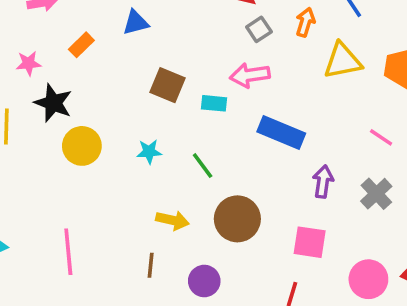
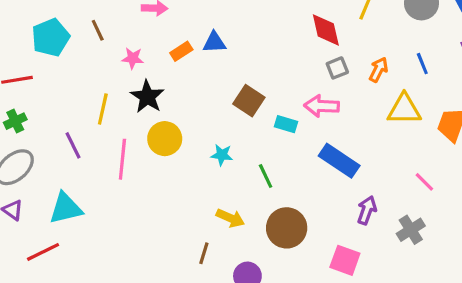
blue triangle: (136, 23) -> (214, 42), moved
pink line: (68, 252) -> (122, 159), moved

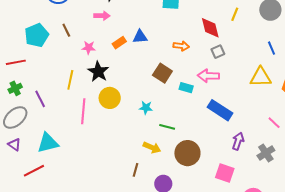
orange arrow: (379, 70) -> (181, 46), moved, turned 70
purple line: (73, 145) -> (40, 99), moved
green line: (266, 176) -> (167, 127), moved, turned -49

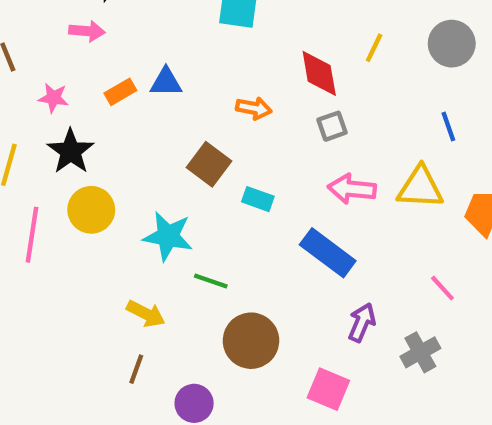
pink arrow: (208, 76) -> (352, 189), moved
cyan star: (146, 108) -> (168, 236), size x1.6
yellow arrow: (152, 147) -> (146, 314), moved

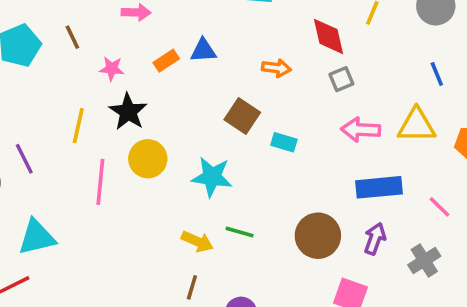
blue rectangle: (328, 253) -> (379, 187), moved, turned -39
green line: (211, 281) -> (240, 232), moved
brown circle: (251, 341) -> (318, 236), moved

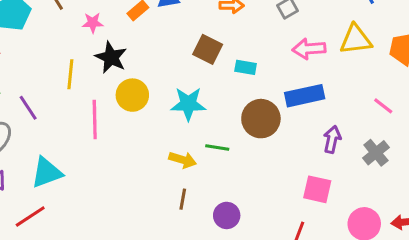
blue rectangle: (379, 187) -> (305, 96), moved
brown circle: (318, 236) -> (261, 119), moved

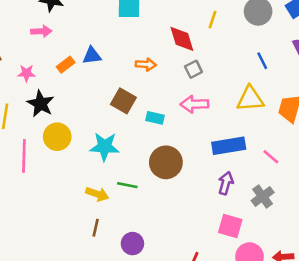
pink arrow: (309, 49) -> (194, 104), moved
blue rectangle: (305, 96) -> (229, 146), moved
pink square: (317, 189) -> (230, 226), moved

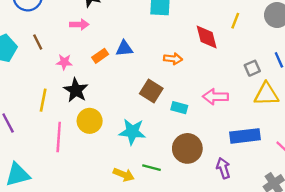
gray square: (193, 69) -> (252, 68), moved
purple arrow: (226, 183) -> (223, 168), moved, turned -36

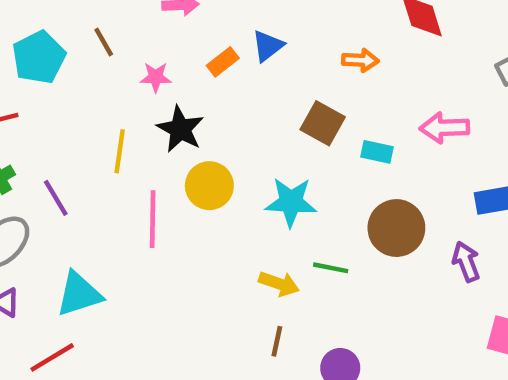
blue triangle: (124, 49) -> (268, 46), turned -30

